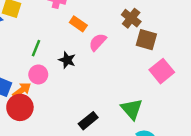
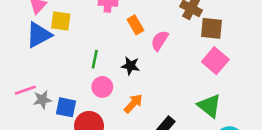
orange rectangle: (78, 24) -> (135, 25), turned 35
pink square: (162, 71) -> (215, 61), moved
orange arrow: (22, 90) -> (133, 103), moved

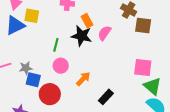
pink square: (215, 61) -> (143, 68), moved, turned -36
black star: (130, 66) -> (82, 36), moved, size x1.5
gray star: (42, 100) -> (26, 68), moved
green triangle: (209, 106) -> (153, 86), moved

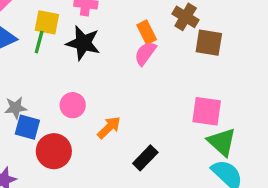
yellow square: (32, 16) -> (47, 22), moved
orange rectangle: (87, 21) -> (147, 32), moved
black star: (82, 36) -> (83, 43), moved
green line: (56, 45) -> (39, 42), moved

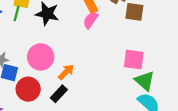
pink circle: (73, 105) -> (41, 57), size x1.5
black rectangle: (145, 158) -> (59, 94), moved

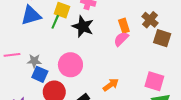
orange arrow: (66, 72) -> (111, 85), moved

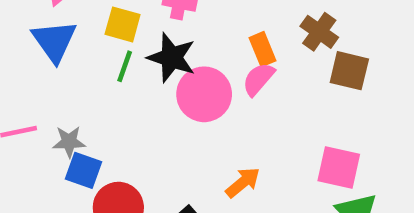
blue triangle: (31, 15) -> (54, 41), turned -45
green line: (55, 22) -> (125, 66), moved
pink circle: (70, 65) -> (204, 94), moved

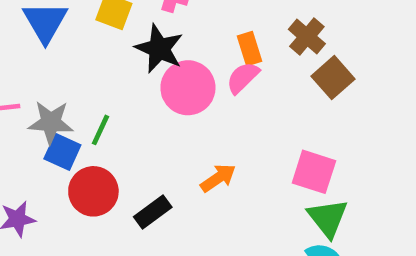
green line: (125, 66) -> (101, 130), moved
brown square: (349, 71) -> (333, 78), turned 30
gray star: (69, 142) -> (51, 122), size x1.4

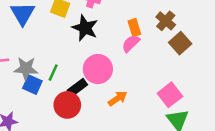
pink circle: (188, 88) -> (98, 69), moved
pink square: (314, 172) -> (170, 95), turned 35
red circle: (93, 191) -> (67, 105), moved
black rectangle: (153, 212) -> (77, 87), moved

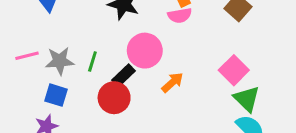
pink semicircle: (131, 44) -> (180, 16), turned -138
blue square: (32, 85) -> (56, 95), moved

